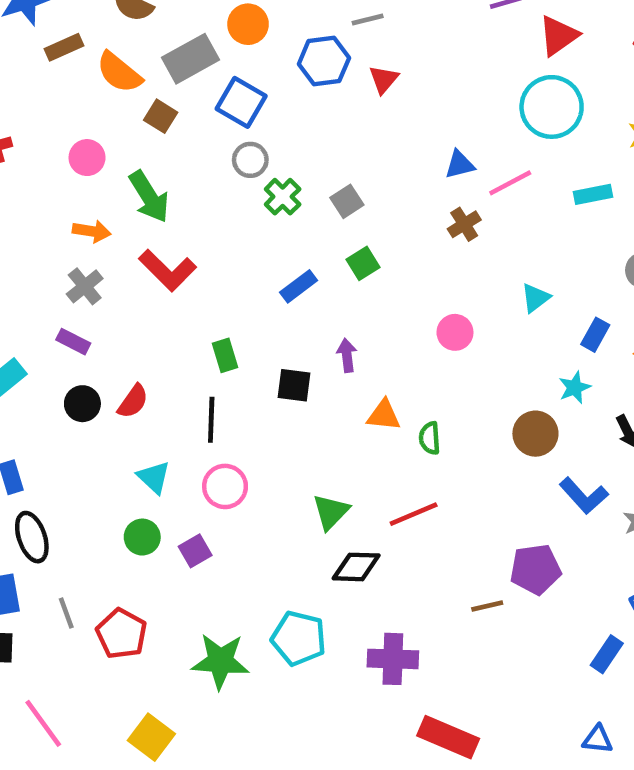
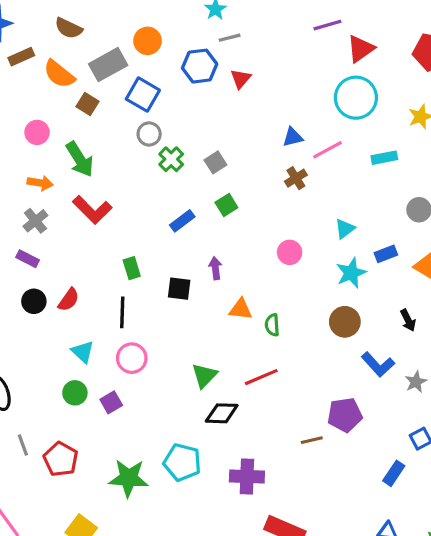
blue rectangle: (595, 335) -> (386, 254), turned 40
cyan star: (575, 388) -> (351, 273), moved, size x1.4

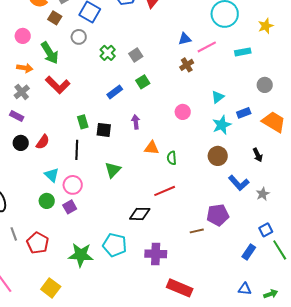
gray circle: (149, 134) -> (79, 37), moved
black square: (179, 289) -> (104, 130), moved
pink circle: (132, 358) -> (73, 185), moved
green triangle: (204, 375) -> (113, 170), moved

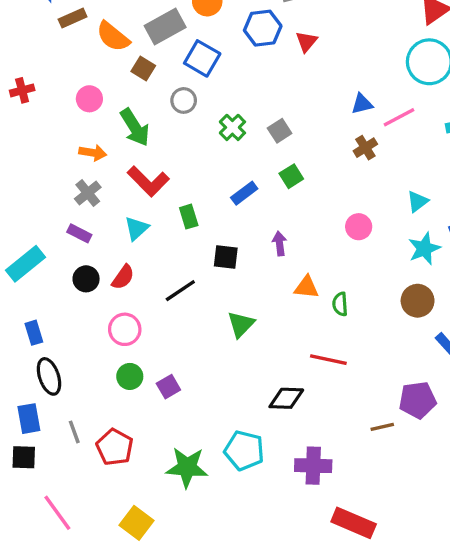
green rectangle: (83, 122) -> (189, 217), moved
black line: (77, 150) -> (180, 291), turned 54
cyan triangle: (52, 175) -> (137, 228), moved, turned 35
pink circle: (73, 185) -> (125, 329), moved
red line: (165, 191) -> (328, 360), turned 35

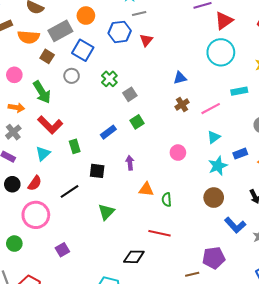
orange semicircle: (113, 37) -> (29, 37), turned -35
pink line: (399, 117) -> (211, 109), moved
green cross: (232, 127) -> (109, 79), moved
pink circle: (125, 329) -> (36, 215), size x1.4
green circle: (130, 376) -> (14, 244), moved

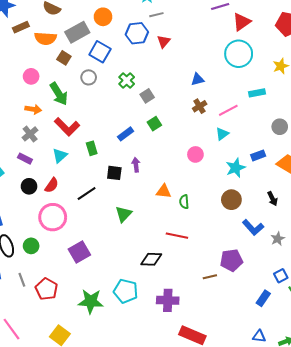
cyan triangle: (214, 137) -> (222, 134), moved
purple arrow: (130, 163) -> (136, 165), moved
purple square: (62, 250) -> (79, 252), size x1.5

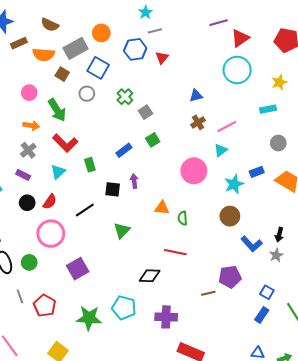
cyan rectangle: (257, 93) -> (268, 109), moved
pink circle: (195, 154) -> (194, 171), size x1.6
black arrow: (273, 199) -> (279, 235), moved, turned 40
blue square: (281, 276) -> (267, 292), moved, turned -32

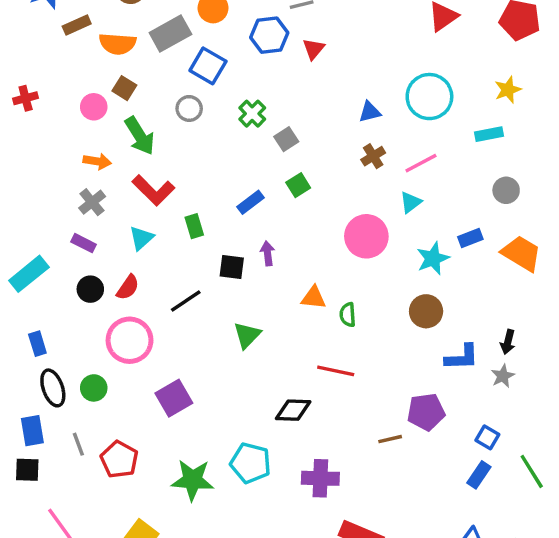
cyan circle: (237, 70) -> (429, 97), moved
brown square: (62, 74) -> (124, 88), moved
blue L-shape: (252, 244) -> (462, 357), turned -50

